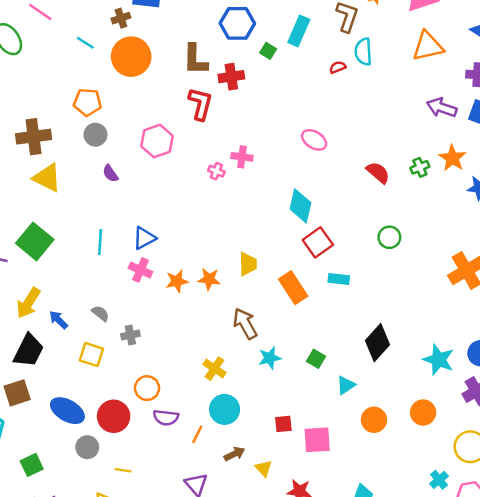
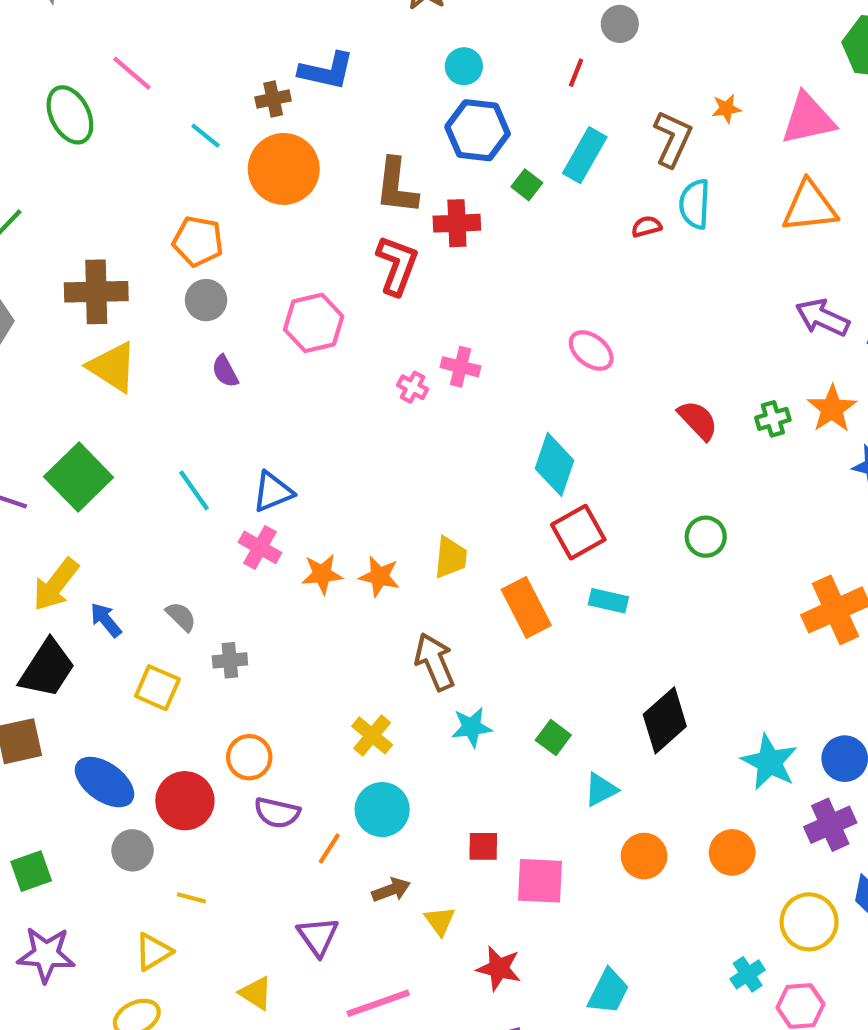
cyan line: (100, 242) -> (194, 490), turned -45

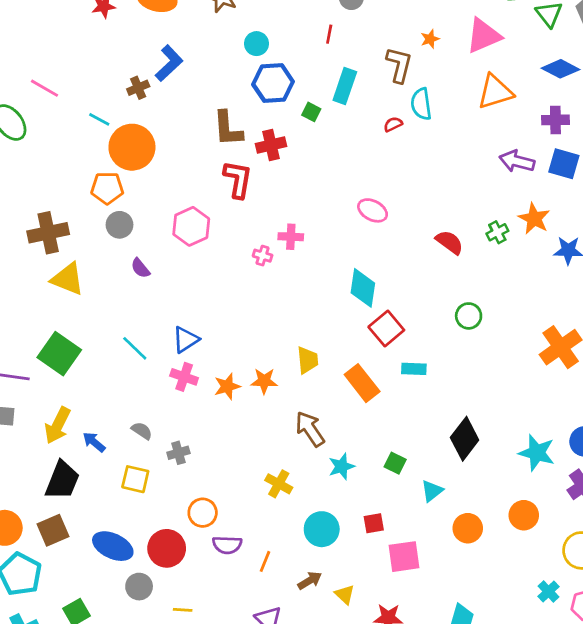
blue L-shape: (327, 71) -> (169, 63), turned -45
orange circle: (284, 169) -> (132, 147), moved
cyan circle: (382, 810) -> (322, 529), moved
red square: (483, 846) -> (374, 523), moved

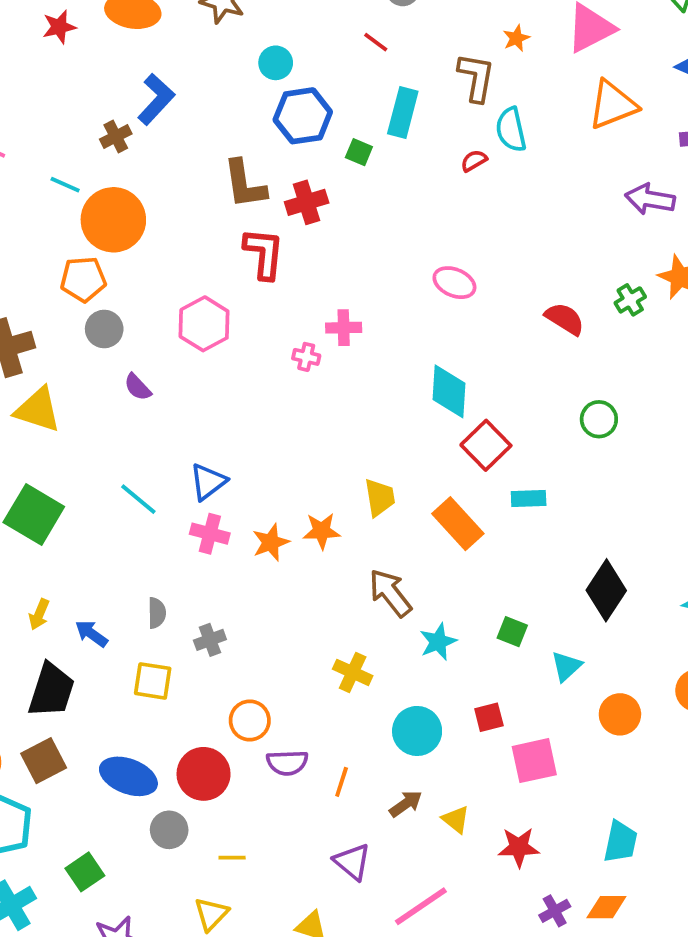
red line: (329, 34) -> (376, 42), turned -60
yellow arrow: (58, 425) -> (39, 614), size x0.6
gray semicircle: (142, 431) -> (157, 613), turned 60

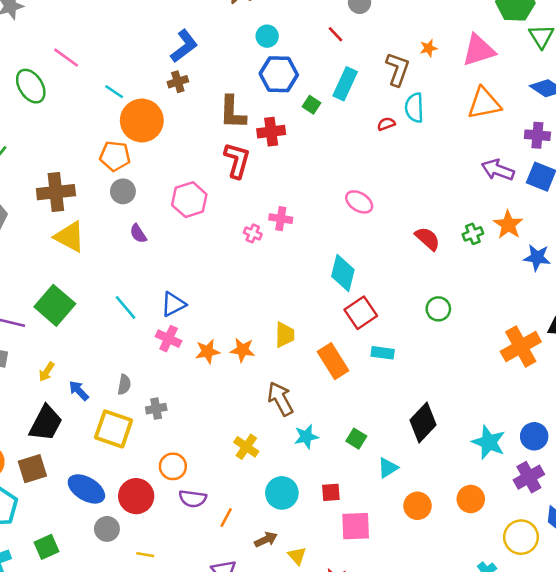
brown cross: (116, 136) -> (178, 82), moved
yellow square: (153, 681) -> (114, 429), size x1.4

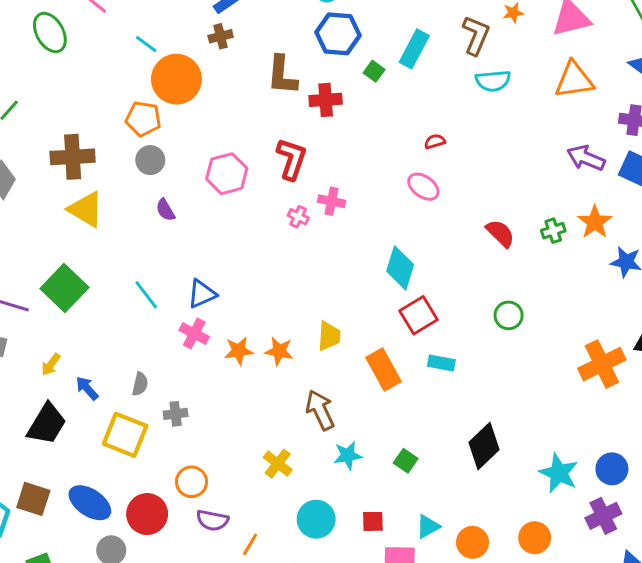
cyan semicircle: (414, 108) -> (493, 81), turned -96
red semicircle: (386, 124) -> (435, 141), moved
red L-shape: (237, 160) -> (292, 159), moved
cyan triangle: (388, 468) -> (428, 526), moved
brown square: (32, 469) -> (33, 499), moved, turned 32

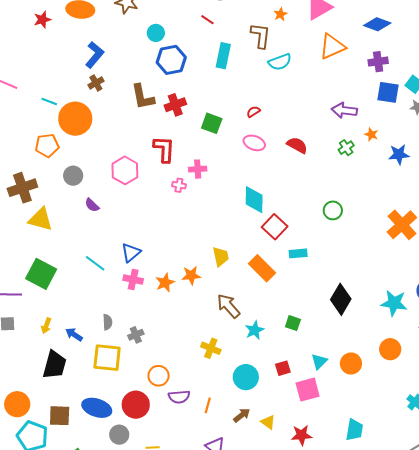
green square: (374, 71) -> (212, 123), moved, size x1.5
orange pentagon: (143, 119) -> (47, 145), moved
purple arrow: (586, 158) -> (344, 110), moved
orange star: (595, 222) -> (371, 134), size x0.6
red semicircle: (500, 233) -> (297, 145), moved

